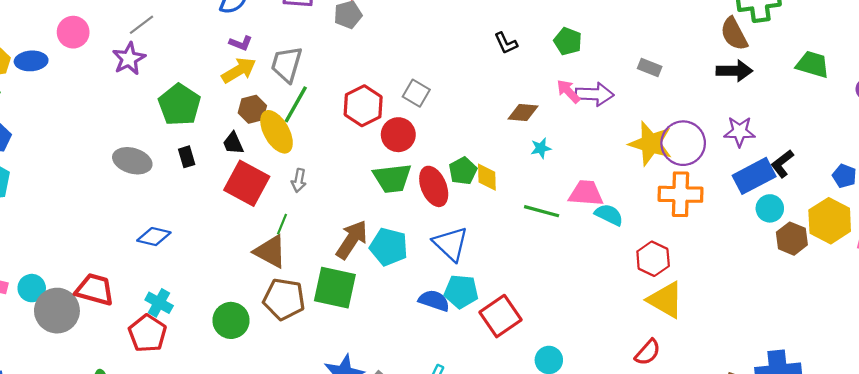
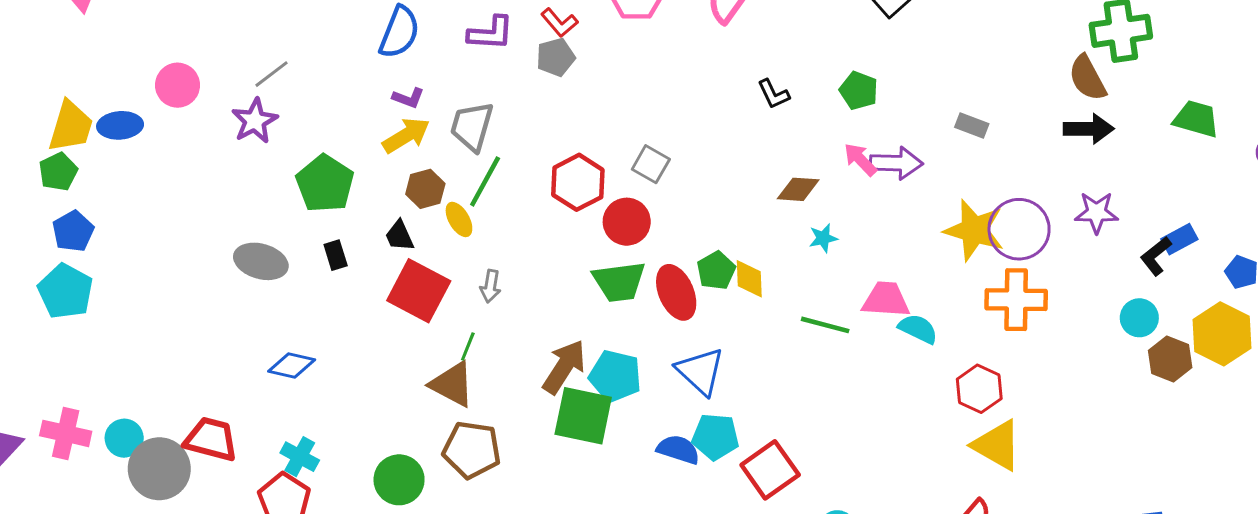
yellow ellipse: (277, 132) -> (459, 219), size x0.6
blue rectangle: (754, 176) -> (1179, 239), moved, size x0.6
green square: (335, 288) -> (583, 416), moved

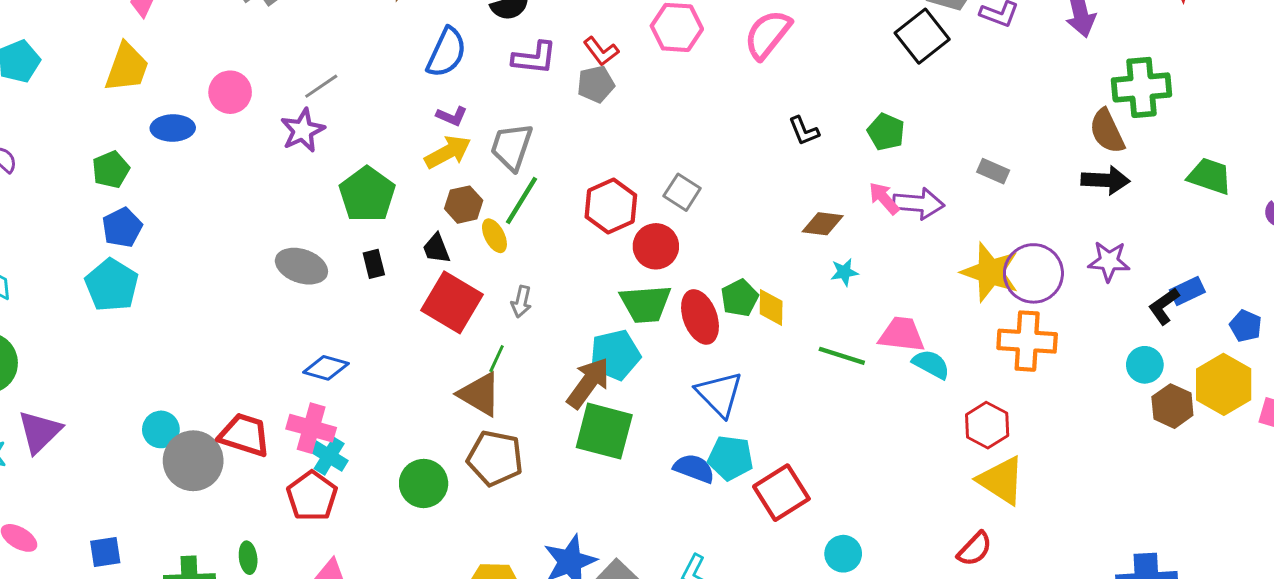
yellow trapezoid: (71, 126) -> (127, 67), moved
cyan pentagon: (615, 376) -> (615, 355), moved, turned -30
pink cross: (66, 433) -> (311, 428), moved

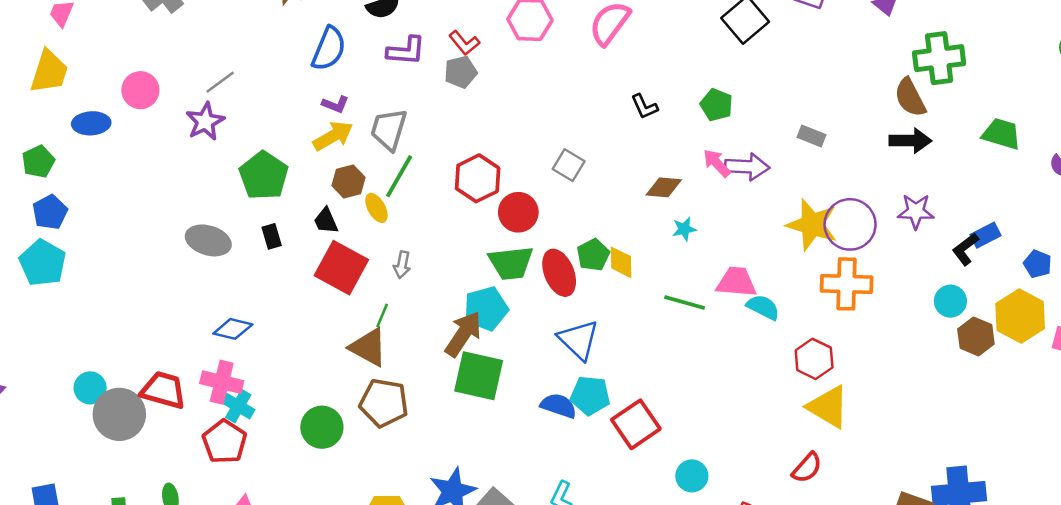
gray square: (682, 192) -> (569, 165), moved

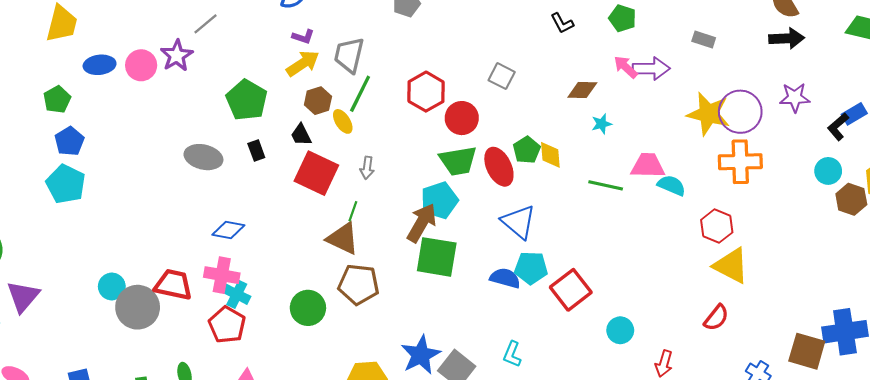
pink circle: (140, 90) -> (141, 65), moved
purple star: (205, 121) -> (177, 56), moved

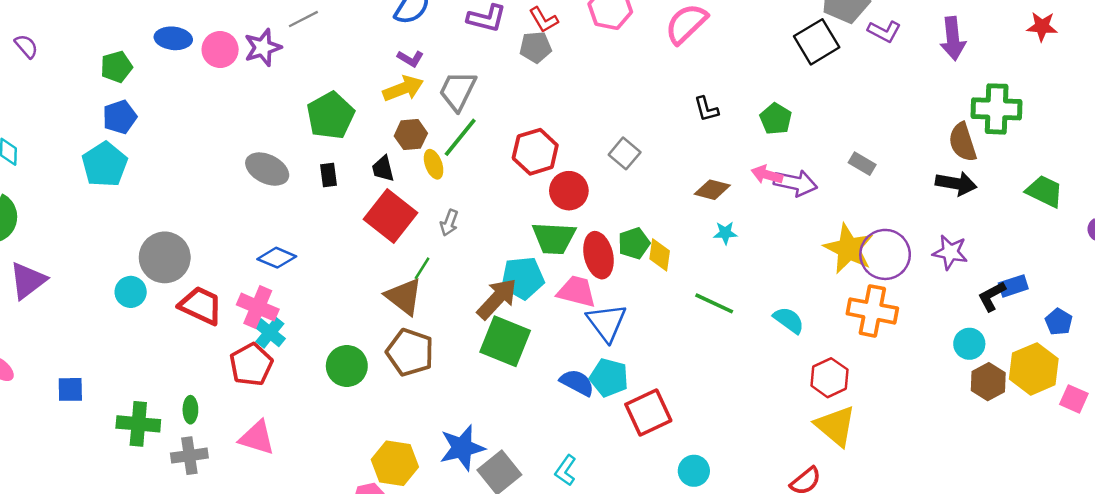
pink arrow: (626, 67) -> (767, 175), turned -40
pink trapezoid: (648, 166) -> (577, 292), moved
gray circle: (138, 307) -> (165, 257), moved

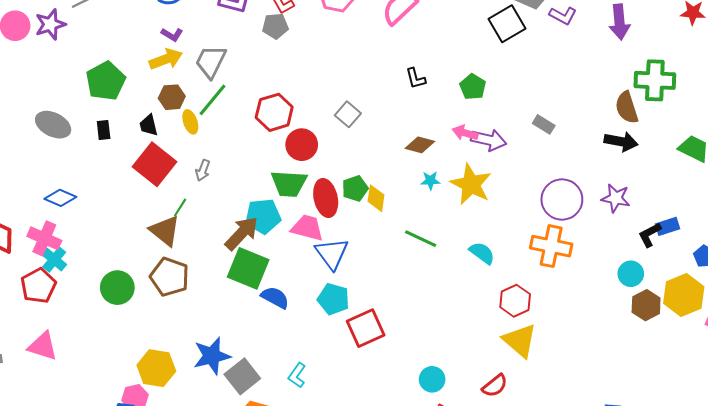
yellow star: (849, 249) -> (471, 184), moved
blue semicircle: (577, 383) -> (275, 298), moved
cyan circle: (694, 471) -> (432, 379), moved

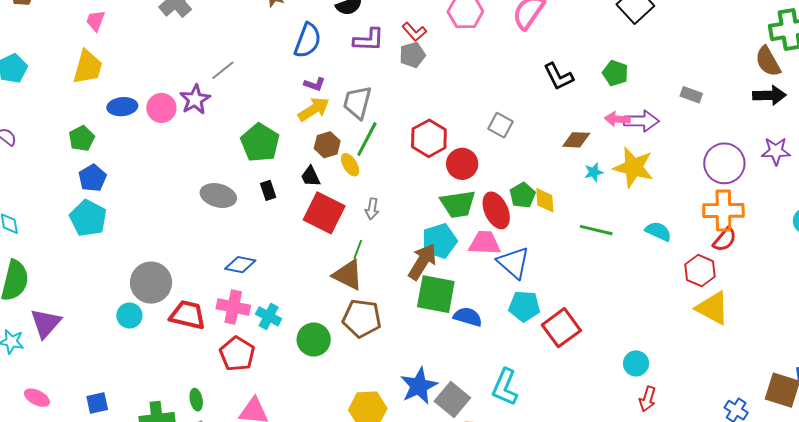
black L-shape: (416, 78) -> (558, 77), size x1.4
cyan cross: (54, 260) -> (269, 316), moved
cyan L-shape: (297, 375) -> (505, 387), size x1.5
red semicircle: (495, 386) -> (725, 239), moved

